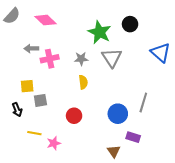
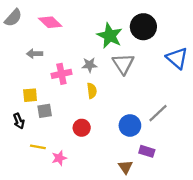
black circle: (130, 24) -> (143, 27), size x1.5
pink cross: (50, 59) -> (61, 74), moved
gray line: (143, 102) -> (158, 113), turned 30

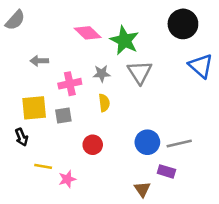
pink diamond: (50, 22) -> (88, 33), moved
black circle: (143, 27) -> (183, 24), moved
yellow square: (30, 95) -> (34, 108), size x1.5
gray square: (45, 111) -> (63, 116), moved
gray line: (158, 113) -> (179, 143), moved, turned 30

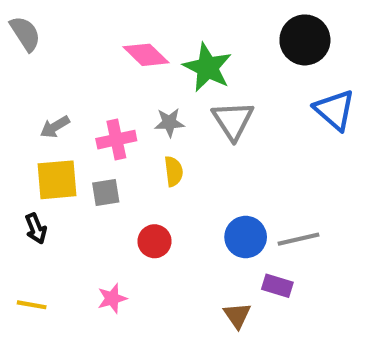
gray semicircle: (15, 20) -> (25, 34), turned -75
gray arrow: (39, 61) -> (55, 127), moved, turned -30
yellow line: (43, 166) -> (32, 305), moved

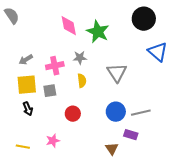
pink diamond: (146, 55) -> (69, 26), turned 35
gray triangle: (233, 120) -> (117, 73), moved
black arrow: (36, 229) -> (28, 109), moved
yellow line: (32, 305) -> (23, 147), moved

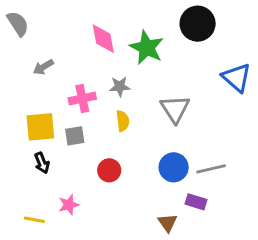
black circle: (144, 19) -> (198, 24), moved
gray arrow: (26, 60) -> (43, 67), moved
pink star: (53, 141) -> (69, 205), moved

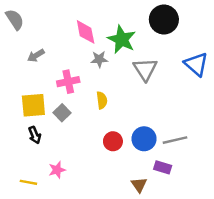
gray star: (120, 86) -> (99, 59), moved
gray triangle: (175, 109) -> (145, 69), moved
gray square: (75, 136) -> (62, 113), turned -35
red circle: (109, 170) -> (113, 141), moved

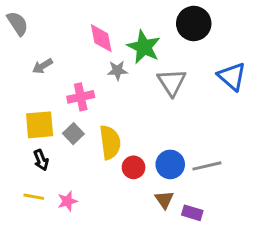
yellow semicircle: (102, 100) -> (110, 142), moved, size x1.6
purple rectangle: (163, 167) -> (192, 213), moved
yellow line: (28, 182) -> (34, 197), moved
brown triangle: (139, 185) -> (164, 200), moved

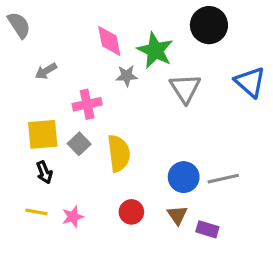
red circle: (134, 167) -> (131, 212), moved

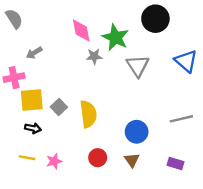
pink cross: (87, 104) -> (14, 78), moved
black arrow: (44, 172) -> (33, 128), turned -56
gray line: (223, 179) -> (181, 119), moved
purple rectangle: (207, 229) -> (175, 164), moved

